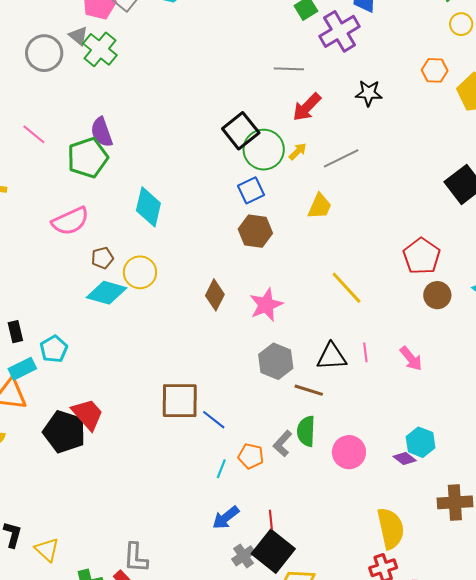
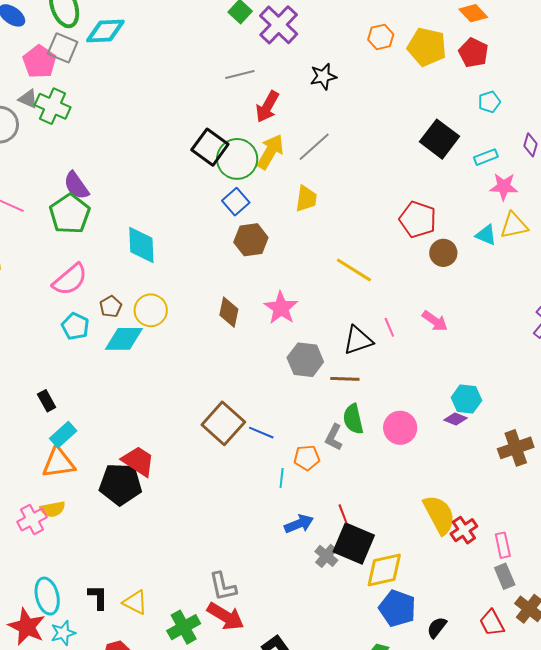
yellow arrow: (298, 151) -> (270, 152), size x1.8
cyan pentagon: (54, 349) -> (75, 326), moved
brown square: (180, 401) -> (223, 423), turned -33
blue arrow: (226, 518) -> (299, 524), turned -148
yellow semicircle: (391, 528) -> (439, 515), moved

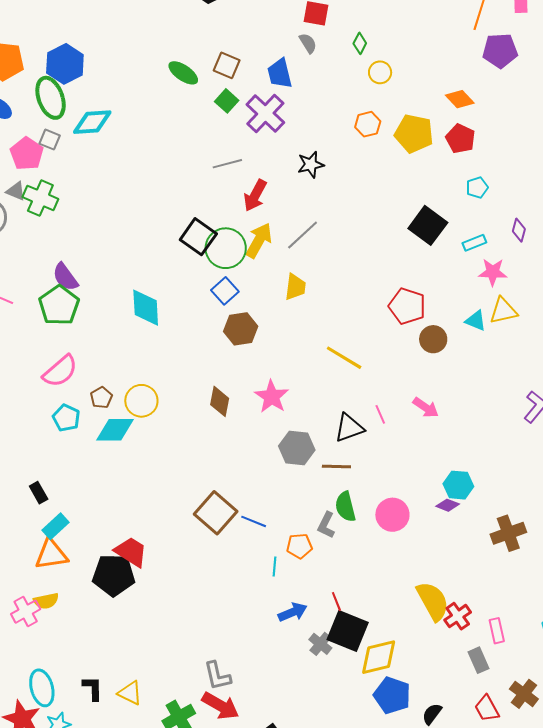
gray square: (63, 48) -> (50, 140), size x0.7
cyan diamond: (141, 245) -> (146, 308), moved
gray rectangle: (505, 576) -> (479, 660), moved

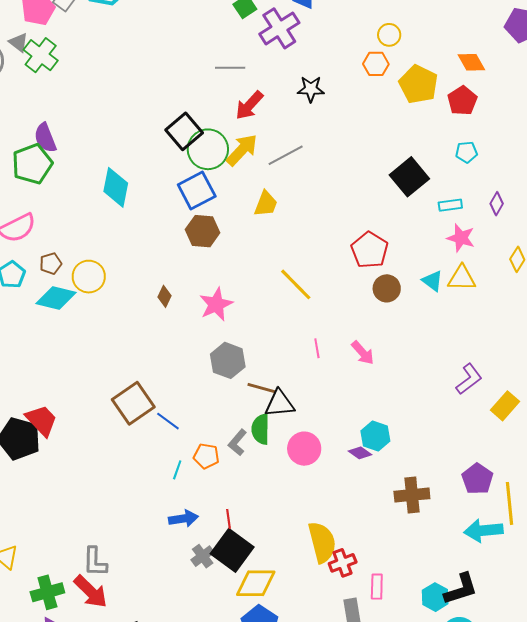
yellow circle: (380, 72) -> (389, 35), moved
blue square: (225, 291) -> (197, 191), size x1.4
brown diamond: (220, 401) -> (164, 296), size x0.7
black triangle: (349, 428) -> (280, 404), moved

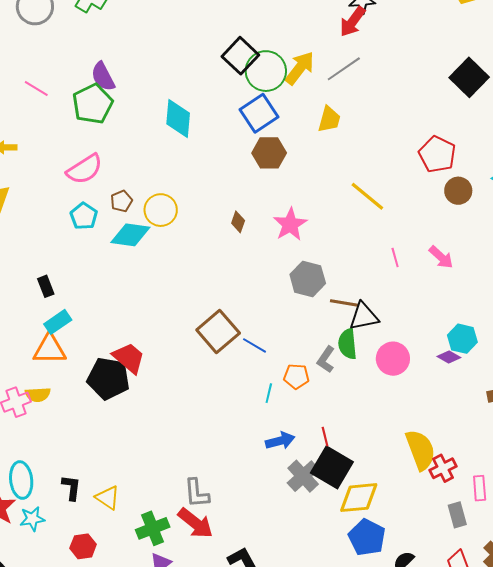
red arrow: (249, 105) -> (352, 22), moved
gray cross: (203, 556) -> (303, 476), size x1.4

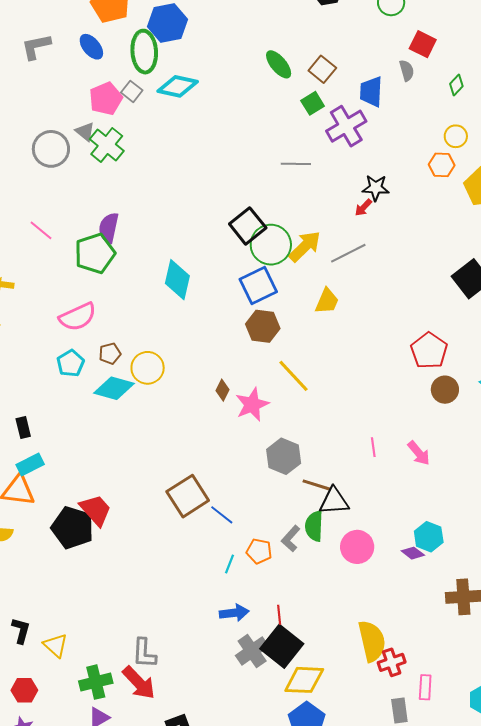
red arrow: (352, 22) -> (363, 208), size x0.6
purple semicircle: (103, 77) -> (109, 228), turned 32
yellow line: (367, 196) -> (294, 376), moved
pink star: (290, 224) -> (252, 405), moved

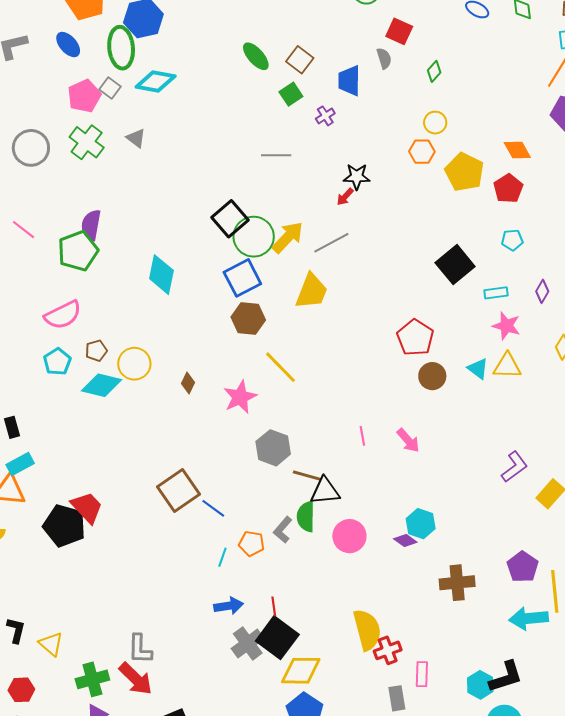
purple cross: (346, 126) -> (325, 116), size x0.5
gray triangle: (85, 132) -> (136, 138), moved
yellow trapezoid: (327, 301) -> (312, 291), size x1.4
brown diamond: (223, 390) -> (188, 383), moved

